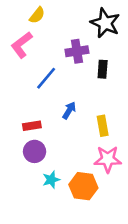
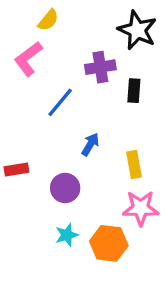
red rectangle: (32, 126) -> (16, 170), moved
purple circle: (35, 151) -> (65, 188), moved

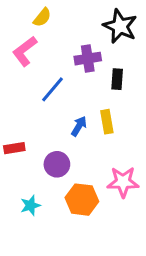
yellow rectangle: (134, 164) -> (107, 122), moved
cyan star: (67, 235) -> (30, 205), moved
orange hexagon: (109, 243) -> (82, 200), moved

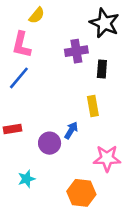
pink L-shape: (25, 51) -> (21, 45), turned -40
blue line: (53, 89) -> (19, 78), moved
blue arrow: (79, 126) -> (71, 130), moved
orange hexagon: (82, 200) -> (81, 193), moved

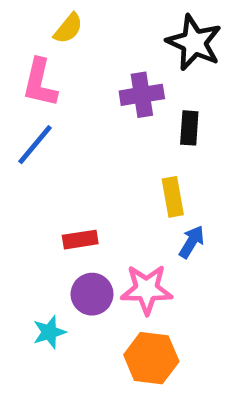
red rectangle: (12, 129) -> (80, 240), moved
blue arrow: (71, 130) -> (192, 242), moved
purple circle: (50, 143) -> (92, 294), moved
pink star: (107, 158) -> (147, 289), moved

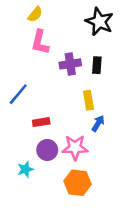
pink L-shape: (40, 83) -> (40, 42), moved
purple cross: (142, 95) -> (70, 64), moved
blue line: (35, 145) -> (18, 94), moved

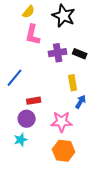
black star: (99, 22) -> (64, 16), moved
black rectangle: (97, 65) -> (80, 54), turned -72
purple circle: (47, 150) -> (27, 119), moved

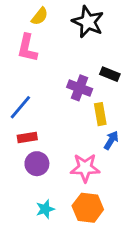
pink L-shape: (33, 35) -> (27, 48), moved
purple cross: (58, 53) -> (80, 88), moved, turned 30
red rectangle: (34, 101) -> (27, 138), moved
cyan star: (21, 140) -> (45, 209), moved

